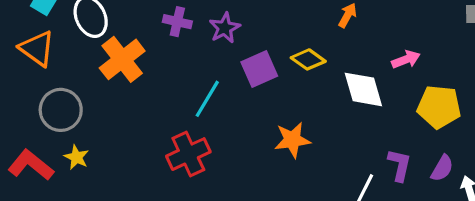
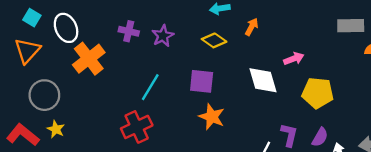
orange triangle: (37, 48) -> (27, 51), turned 36
yellow diamond: (308, 59) -> (214, 40), moved
purple square: (259, 69) -> (202, 81), moved, turned 30
orange star: (292, 140) -> (212, 117), turned 30

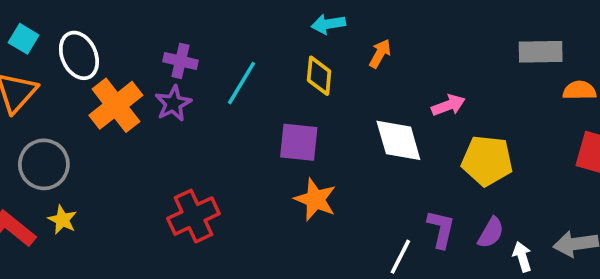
purple star: (163, 36) -> (173, 103), moved
yellow diamond: (214, 40) -> (319, 76), turned 60
cyan line: (150, 87) -> (241, 83), moved

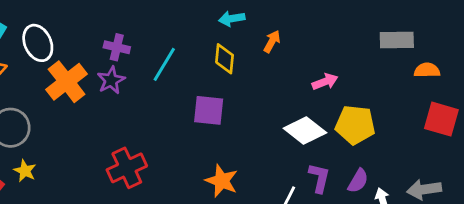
white diamond: (398, 140) -> (305, 131), moved, turned -36
orange star: (315, 199) -> (222, 181), moved

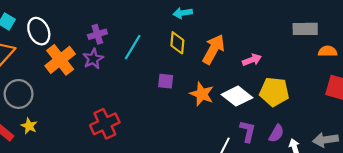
orange arrow: (272, 42) -> (214, 49), moved, size x1.8
purple cross: (117, 47) -> (97, 34), turned -30
purple square: (209, 110) -> (166, 81), size x0.7
orange star: (222, 181) -> (202, 94), moved

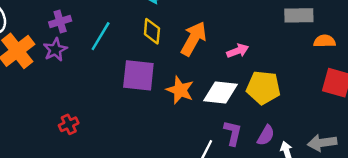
purple square: (166, 81) -> (138, 75), size x1.8
white diamond: (237, 96) -> (220, 93), turned -32
red cross: (105, 124) -> (69, 124), size x0.6

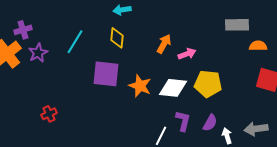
purple cross: (60, 21) -> (23, 30), moved
orange arrow: (194, 39) -> (164, 44), moved, size x0.7

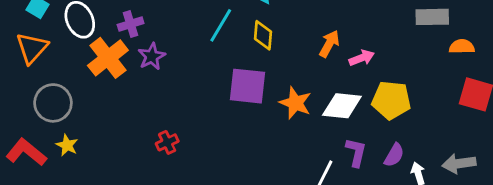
cyan line: (75, 42) -> (221, 25), moved

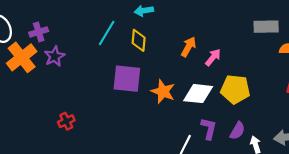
pink arrow: (362, 58) -> (213, 57), turned -30

